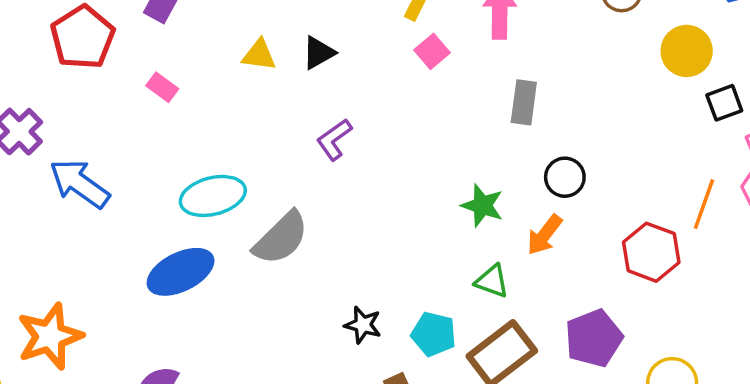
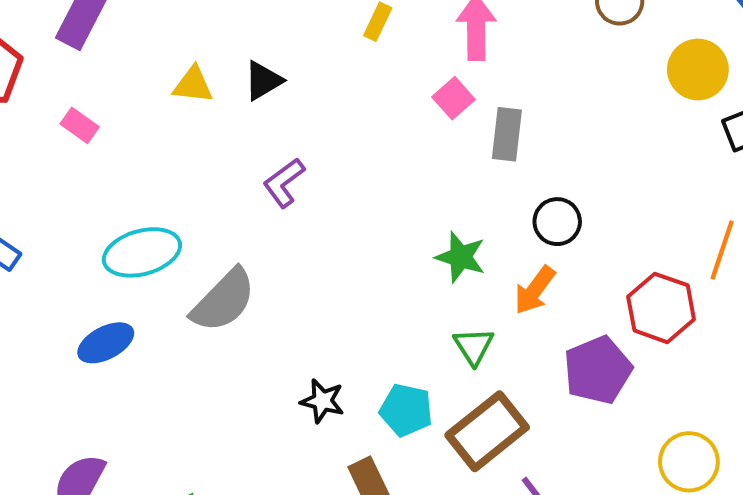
pink square: (432, 51) -> (453, 98), moved
blue ellipse: (181, 272) -> (106, 343), size x0.7
green triangle: (492, 281) -> (474, 346), turned 39
purple pentagon: (594, 338) -> (598, 370), moved

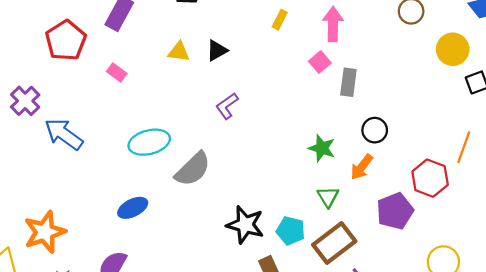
blue ellipse: (106, 343) -> (133, 208), moved
black star: (322, 401) -> (245, 225), size x1.6

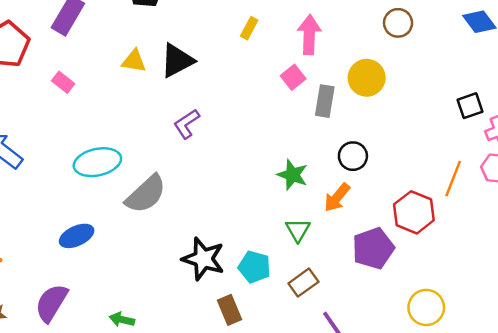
yellow circle: (453, 49) -> (367, 78), moved
black triangle: (217, 50) -> (177, 61), size x1.4
brown rectangle: (334, 243) -> (303, 283), size x0.6

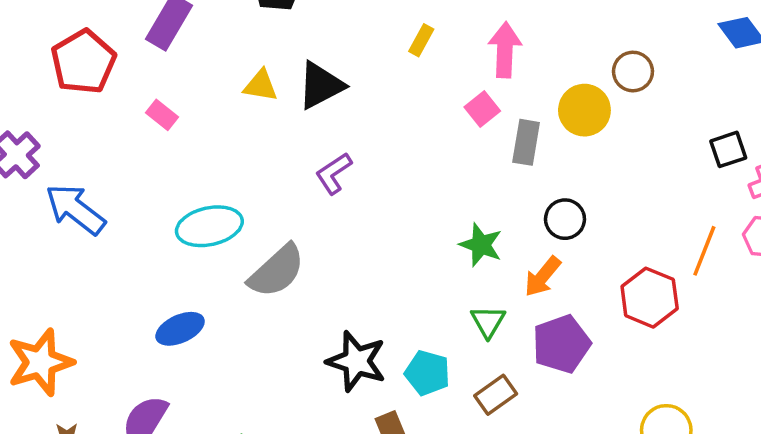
brown circle: (398, 23) -> (633, 72), moved
purple pentagon: (373, 248) -> (561, 344), moved

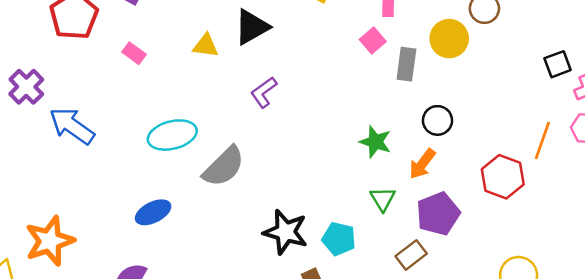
yellow triangle: (261, 86) -> (206, 46), moved
brown rectangle: (496, 395) -> (411, 255), moved

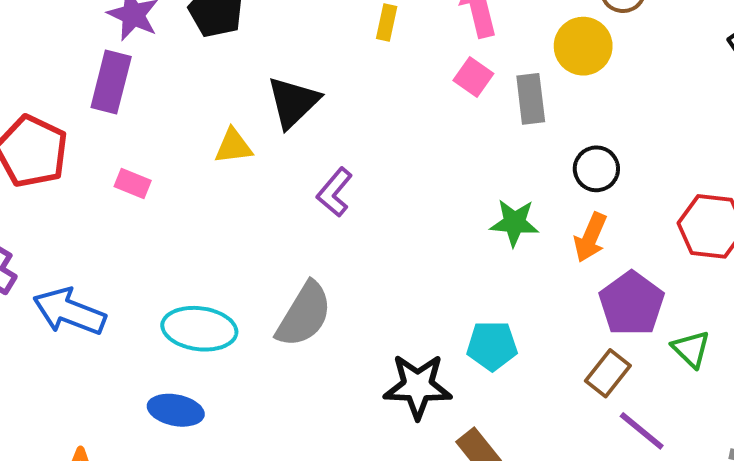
cyan ellipse: (172, 135) -> (199, 329), moved, turned 36
green triangle: (383, 199) -> (691, 349), moved
blue ellipse: (153, 212) -> (176, 410), moved, turned 52
cyan pentagon: (339, 239) -> (492, 346), moved

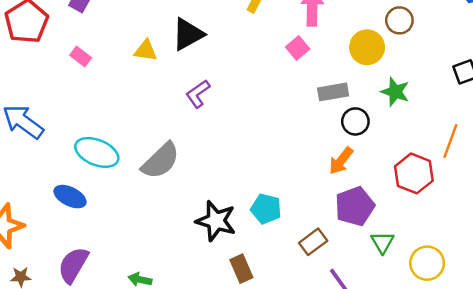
gray rectangle: (531, 99) -> (333, 92), moved, turned 72
green star: (514, 223) -> (395, 92), moved
brown rectangle: (608, 373) -> (313, 242), moved

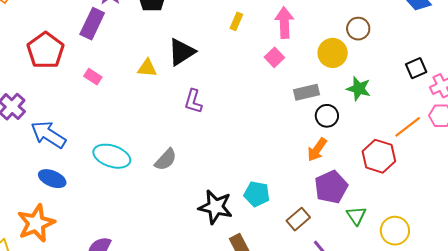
purple L-shape: (198, 94) -> (193, 101), turned -35
orange line: (450, 141) -> (408, 127), turned 36
gray semicircle: (161, 161) -> (166, 160), size x0.7
blue ellipse: (70, 197) -> (52, 179), moved

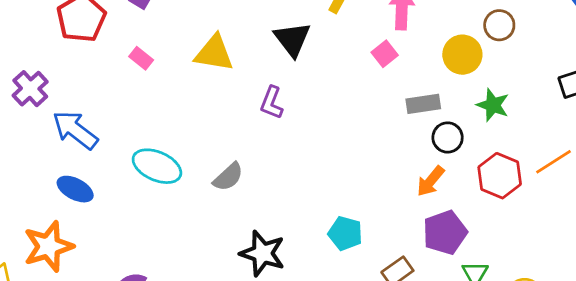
black triangle: (182, 52) -> (292, 39), moved, turned -40
yellow triangle: (147, 68) -> (214, 53), size x1.5
red hexagon: (379, 156) -> (500, 176), moved
black star: (215, 207) -> (263, 253), moved

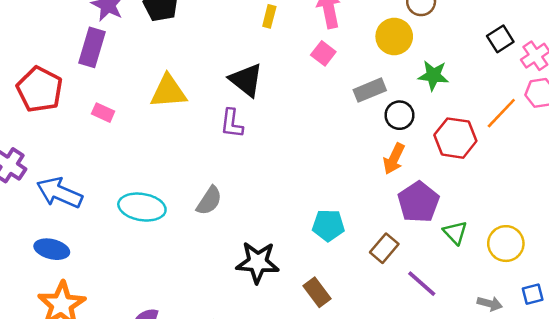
black triangle: (292, 39) -> (246, 80), moved
blue ellipse: (75, 189) -> (52, 249), moved

